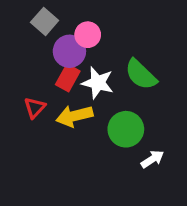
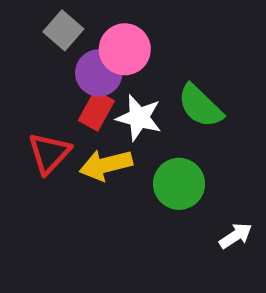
pink circle: (88, 35) -> (125, 49), size x1.4
red triangle: (35, 108) -> (49, 153), size x1.4
white arrow: (152, 159) -> (236, 236), moved

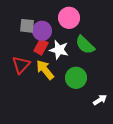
gray square: (63, 30) -> (27, 26), moved, turned -35
pink circle: (125, 49) -> (69, 18), moved
yellow arrow: (106, 165) -> (45, 70), turned 65

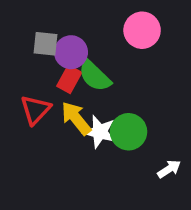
pink circle: (69, 18) -> (142, 30), moved
green semicircle: (85, 45) -> (95, 76), moved
white star: (59, 50) -> (100, 132), moved

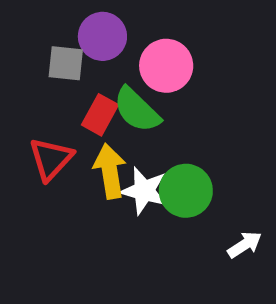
pink circle: (142, 30) -> (166, 66), moved
purple circle: (71, 52) -> (102, 36), moved
yellow arrow: (76, 118) -> (110, 171), turned 30

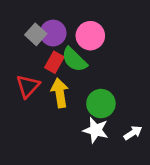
purple circle: (102, 36) -> (53, 33), moved
gray square: (66, 63) -> (36, 34), turned 36
white star: (144, 191) -> (96, 130), moved

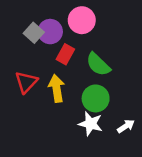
pink circle: (90, 36) -> (82, 20), moved
green semicircle: (74, 60) -> (98, 64), moved
red rectangle: (54, 62) -> (65, 54), moved

